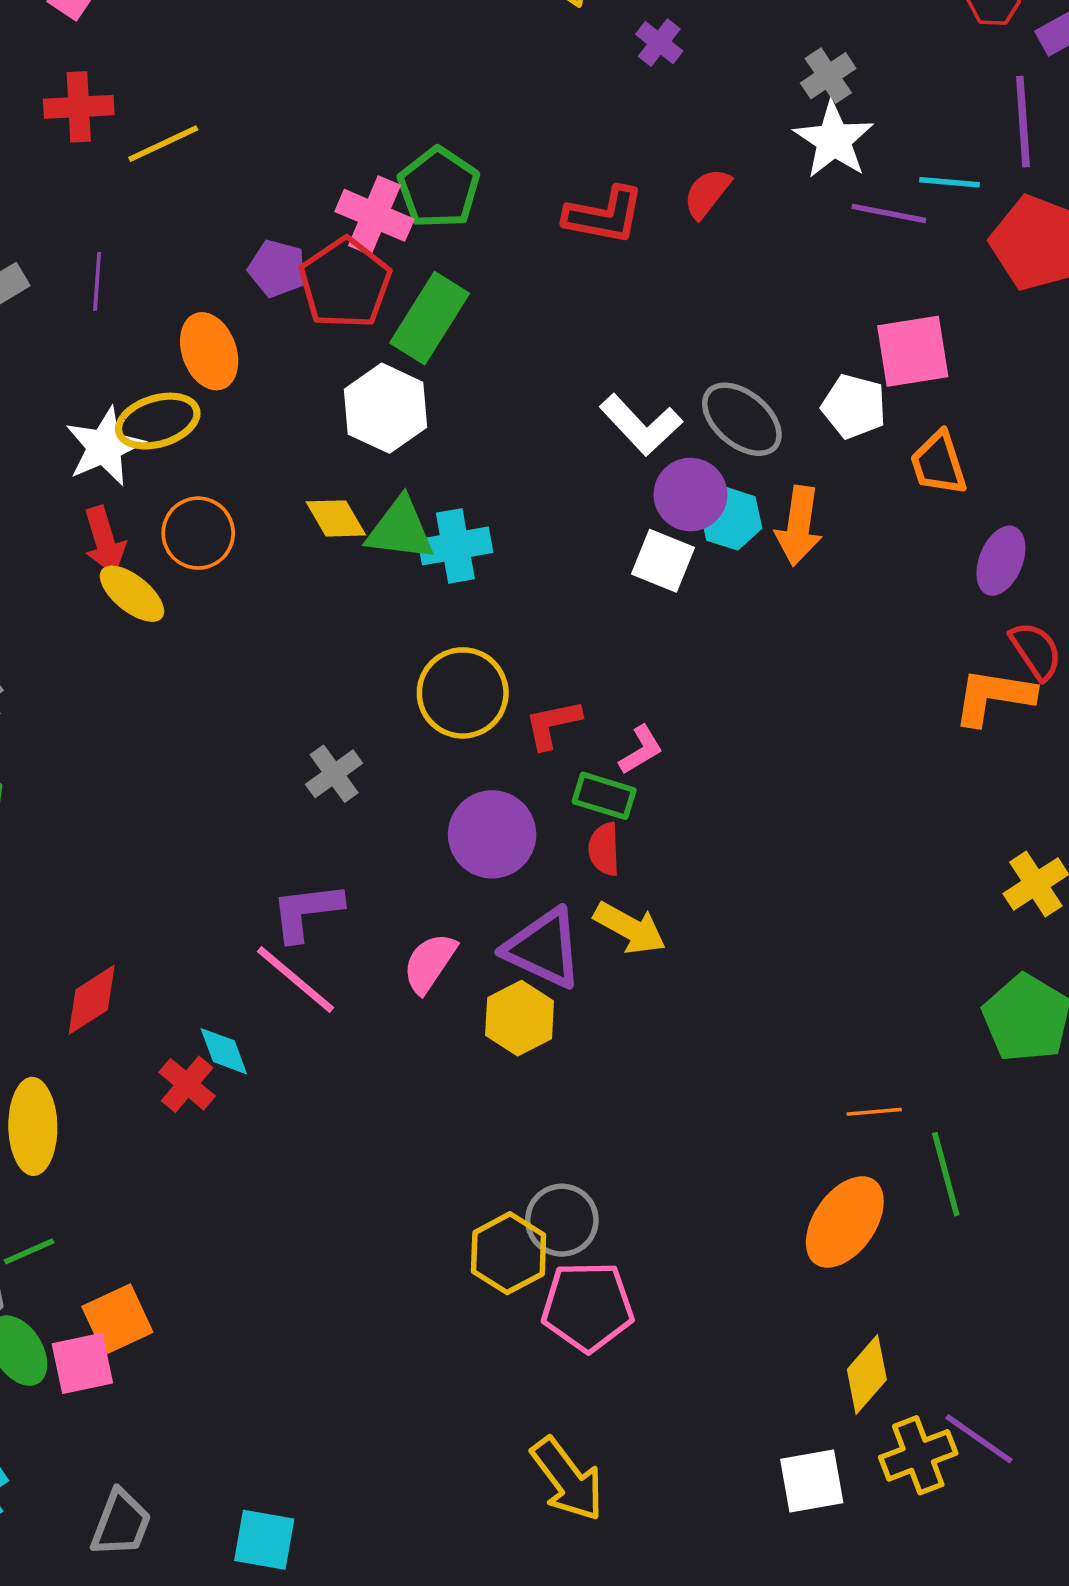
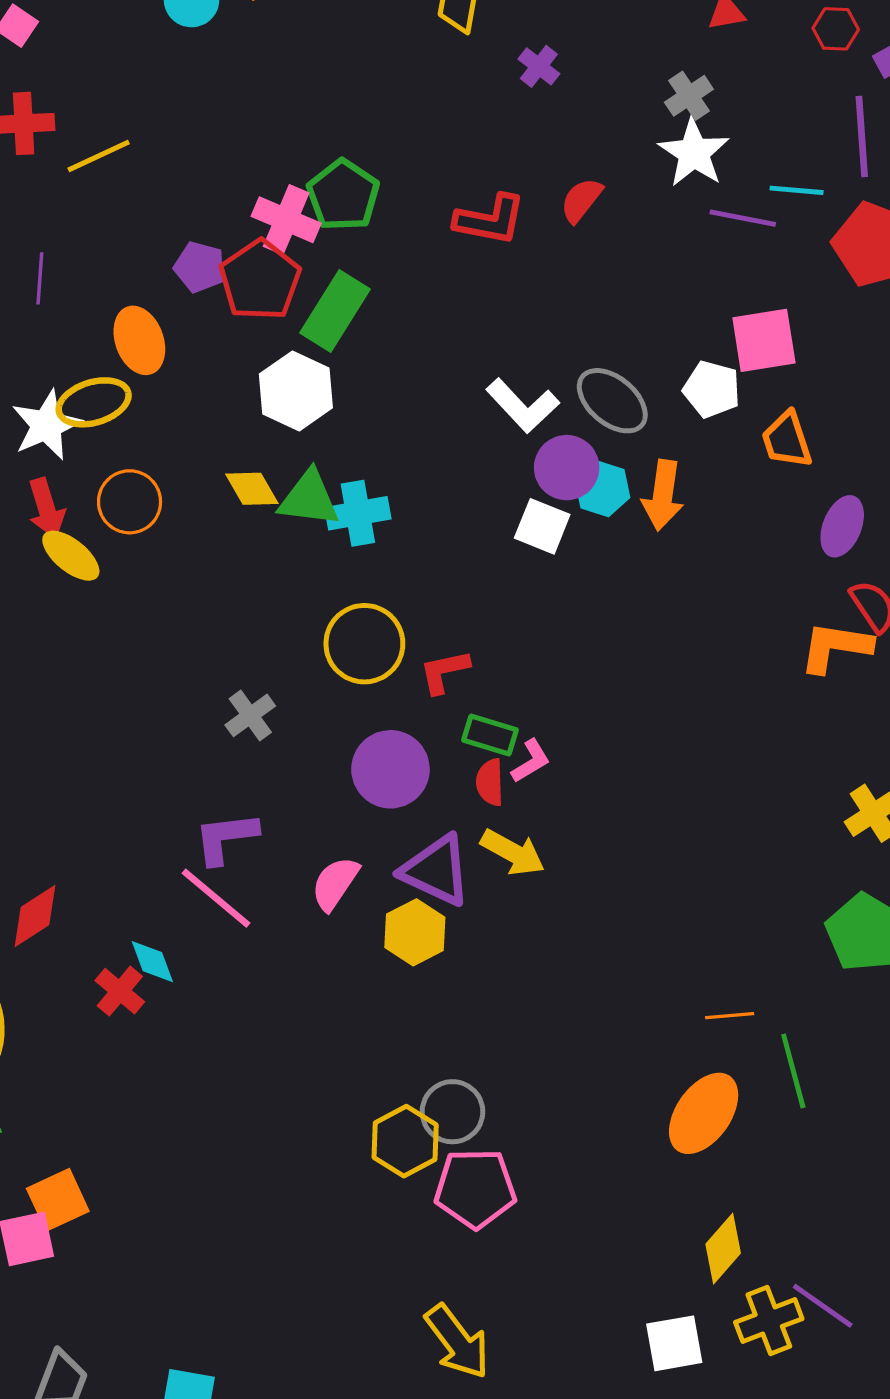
pink L-shape: (641, 750) -> (531, 761), moved

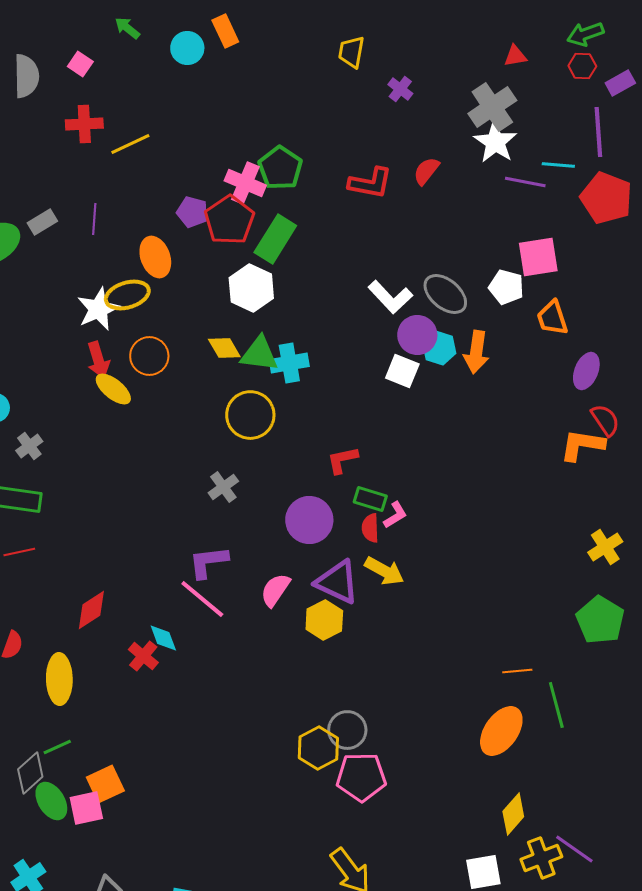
gray cross: (689, 96) -> (492, 107), size x1.6
yellow circle: (364, 644) -> (250, 415), moved

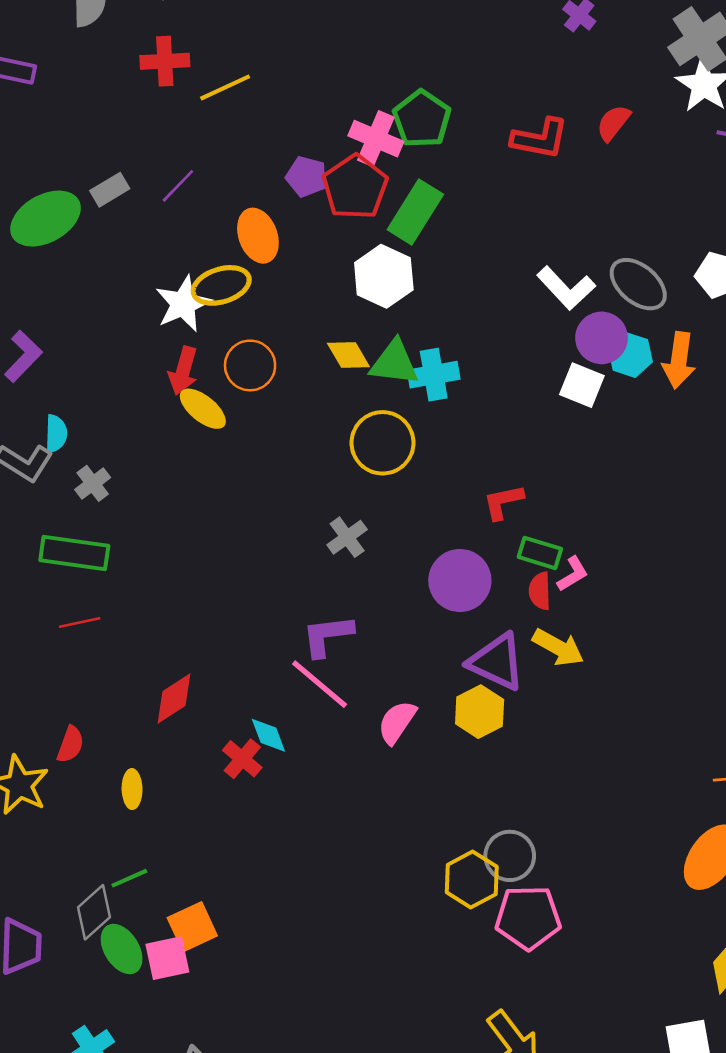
purple line: (94, 219) -> (178, 186), turned 40
red arrow: (98, 360) -> (183, 371), turned 33
pink semicircle: (275, 590) -> (397, 722), moved
yellow ellipse: (59, 679) -> (132, 789), size x0.6

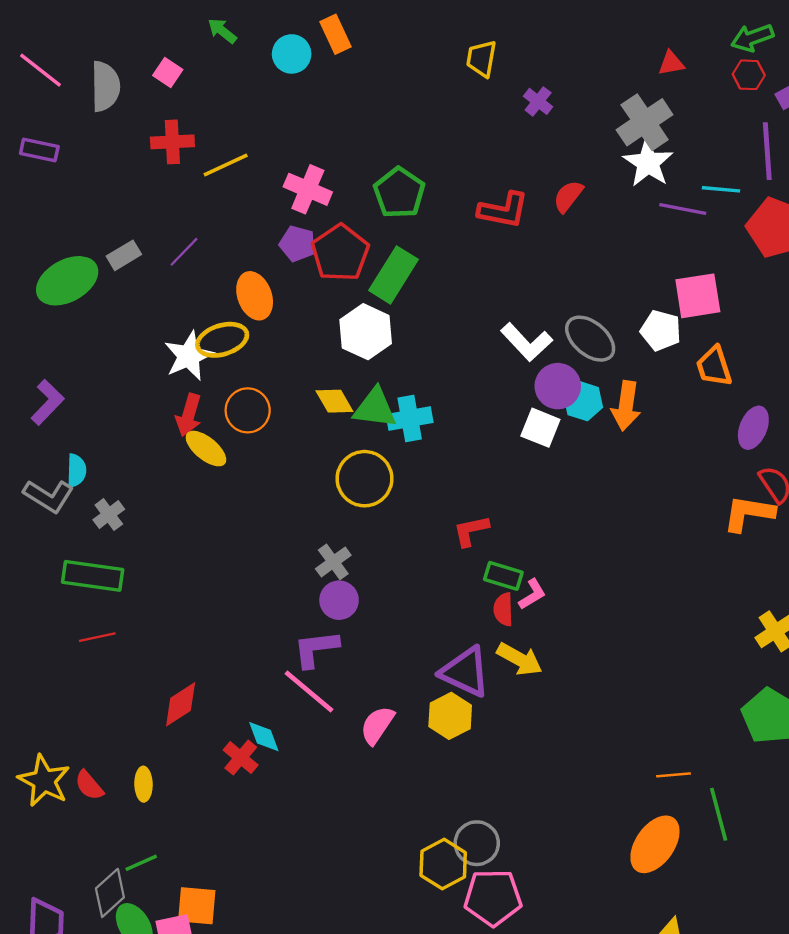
pink cross: (376, 139) -> (308, 189), moved
purple circle: (460, 581) -> (339, 600), moved, size x0.7
red semicircle: (70, 744) -> (89, 785), moved, turned 120
orange square: (192, 927) -> (197, 906), turned 30

